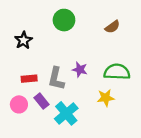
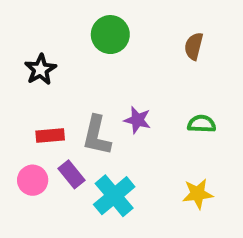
brown semicircle: (112, 27) -> (194, 46), turned 140
green semicircle: (117, 72) -> (202, 124), size x0.6
yellow star: (106, 98) -> (198, 194), moved

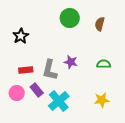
green circle: (110, 35) -> (70, 18), moved

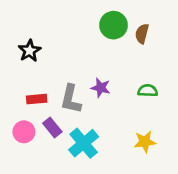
green circle: (70, 18) -> (113, 25), moved

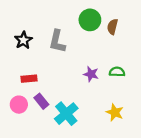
purple star: (101, 88) -> (91, 74), moved
gray L-shape: (71, 99) -> (57, 41), moved
yellow star: (145, 142) -> (115, 112), turned 30

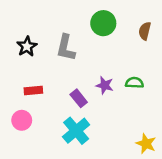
brown semicircle: (112, 27) -> (145, 31), moved
purple rectangle: (41, 101) -> (79, 98), moved
yellow star: (115, 112) -> (146, 144), moved

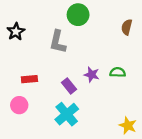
green circle: (103, 23) -> (78, 15), moved
black star: (27, 46) -> (16, 32), moved

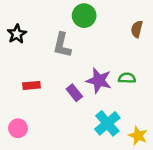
purple star: (92, 75) -> (99, 81), size x1.5
pink circle: (19, 105) -> (18, 128), moved
cyan cross: (67, 114) -> (107, 123), moved

